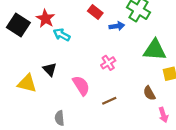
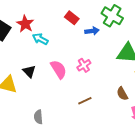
pink semicircle: (81, 86) -> (59, 69), moved

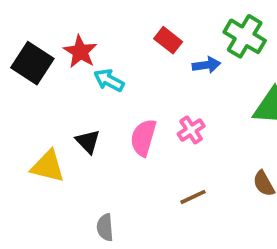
pink semicircle: (59, 69) -> (143, 138), turned -132

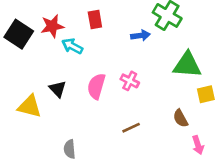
red rectangle: (168, 40) -> (95, 19), moved, turned 42
red star: (80, 52) -> (52, 26), turned 30
pink cross: (191, 130) -> (130, 81), turned -30

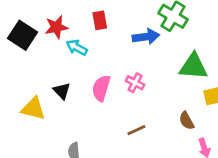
blue arrow: (140, 35) -> (146, 37), size x1.4

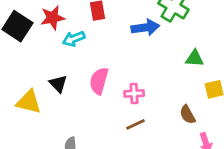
cyan arrow: (77, 47) -> (74, 39), turned -50
green triangle: (193, 66) -> (194, 58), size x0.6
pink cross: (135, 83) -> (134, 94), moved, turned -30

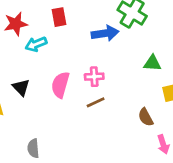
pink cross: (134, 94) -> (94, 77), moved
brown line: (135, 124) -> (96, 102), moved

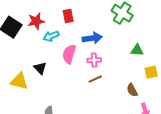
blue arrow: (105, 33) -> (92, 38), moved
pink semicircle: (60, 85) -> (69, 54), moved

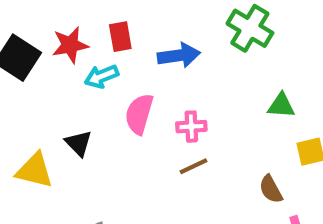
red rectangle: (68, 16) -> (120, 37), moved
blue arrow: (92, 38) -> (179, 55), moved

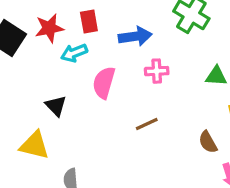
pink cross: (191, 127) -> (157, 71), moved
yellow triangle: (35, 170) -> (34, 145), moved

